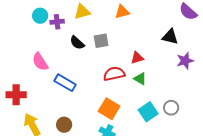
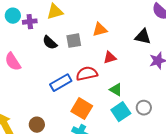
orange triangle: (122, 12) -> (100, 30), moved
green triangle: (140, 79) -> (116, 90), moved
blue rectangle: (65, 83) -> (61, 83), moved, turned -60

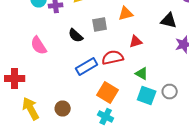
black semicircle: (50, 43) -> (76, 36), moved
cyan square: (121, 112) -> (147, 96), turned -36

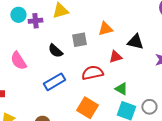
black triangle: (169, 20) -> (135, 42), moved
blue rectangle: (87, 66) -> (54, 82), moved

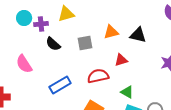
black triangle: (135, 42) -> (138, 35), moved
black semicircle: (55, 51) -> (53, 44), moved

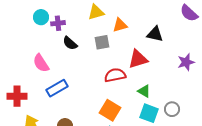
yellow triangle: (66, 14) -> (96, 12), moved
orange triangle: (111, 32) -> (120, 25), moved
red triangle: (121, 60) -> (138, 59), size x1.5
blue rectangle: (60, 85) -> (57, 88), moved

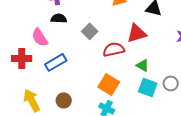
gray square: (102, 42) -> (90, 31), moved, turned -35
black semicircle: (70, 43) -> (59, 18), moved, turned 140
red cross: (17, 96) -> (22, 58), moved

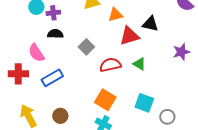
red triangle: (137, 33) -> (129, 36), moved
green triangle: (143, 65) -> (139, 64), moved
gray circle: (171, 83) -> (167, 117), moved

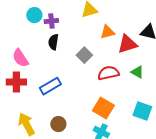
orange triangle: (115, 15) -> (107, 32), moved
black semicircle: (55, 34) -> (53, 42), turned -84
pink semicircle: (36, 53) -> (20, 58), moved

